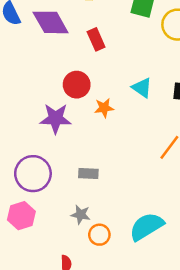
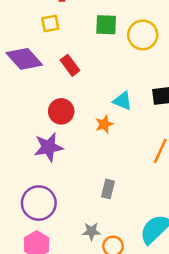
orange star: (104, 108) -> (104, 124), moved
gray rectangle: (88, 174) -> (108, 189), moved, turned -66

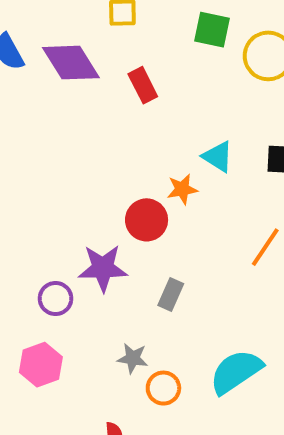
red circle: (61, 111) -> (147, 220), moved
purple star: (48, 147) -> (103, 268), moved
purple circle: (39, 203) -> (55, 299), size x0.6

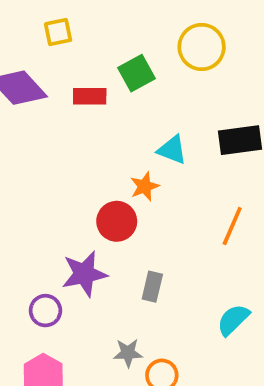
green square: (212, 30) -> (136, 73), moved, turned -30
red rectangle: (143, 85) -> (90, 96), turned -52
cyan semicircle: (236, 372) -> (233, 320), moved, size x0.7

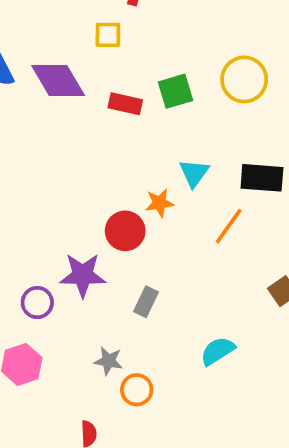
cyan triangle: (172, 150) -> (194, 173), turned 32
orange line: (232, 226) -> (229, 226), moved

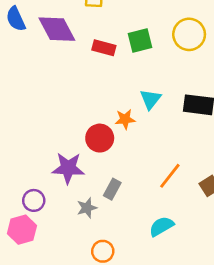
orange line: (229, 226) -> (170, 176), moved
purple circle: (37, 303) -> (34, 200), moved
gray star: (108, 361) -> (87, 208), moved, turned -30

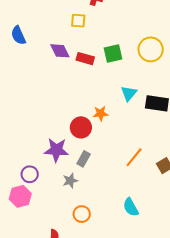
purple diamond: (57, 29) -> (60, 51), moved, size x0.7
cyan triangle: (150, 99) -> (129, 93), moved
gray rectangle: (112, 189) -> (84, 159), moved
cyan semicircle: (161, 226) -> (131, 207), moved, turned -90

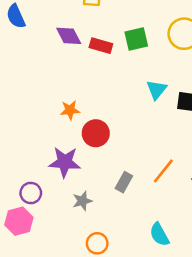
orange star: (101, 113) -> (70, 110), moved
gray rectangle: (84, 159) -> (124, 182), moved

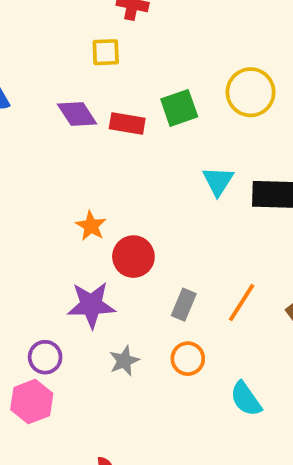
orange star: (70, 110) -> (91, 226), turned -30
gray rectangle: (124, 182) -> (184, 305), moved
orange circle: (97, 243) -> (188, 359), moved

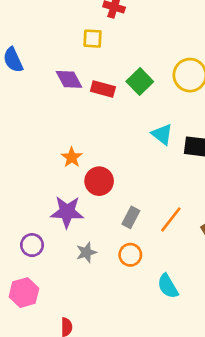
green square: (179, 108) -> (140, 81), turned -30
cyan triangle: (218, 181) -> (162, 134), turned -30
pink hexagon: (32, 402) -> (24, 293), moved

